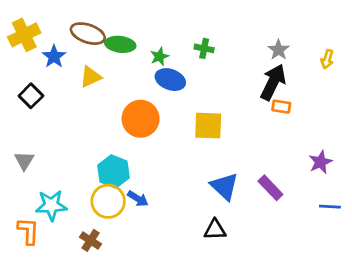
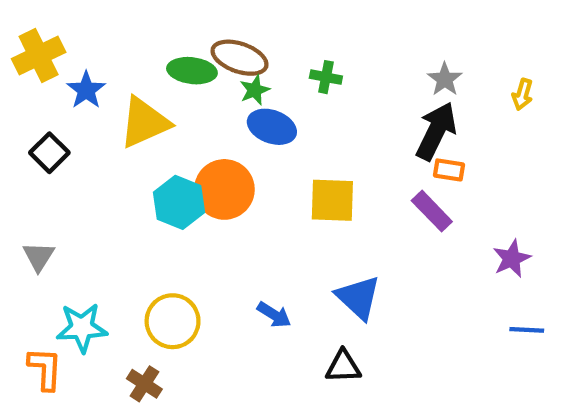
brown ellipse: (88, 34) -> (240, 58), moved
yellow triangle: (91, 77) -> (144, 122), size x1.5
cyan hexagon: (113, 171) -> (179, 202), moved
purple rectangle: (270, 188) -> (432, 211), moved
blue arrow: (138, 199) -> (274, 315), moved

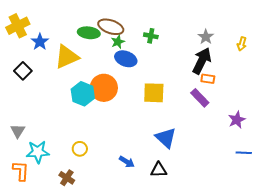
gray triangle: (39, 256) -> (18, 131), moved
blue arrow: (274, 315) -> (127, 162), moved
yellow circle: (173, 321) -> (80, 149), size x0.6

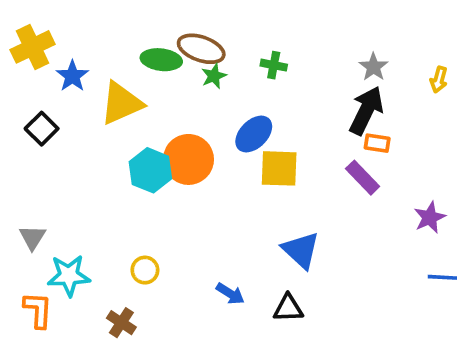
blue ellipse: (126, 59) -> (254, 134), moved, turned -65

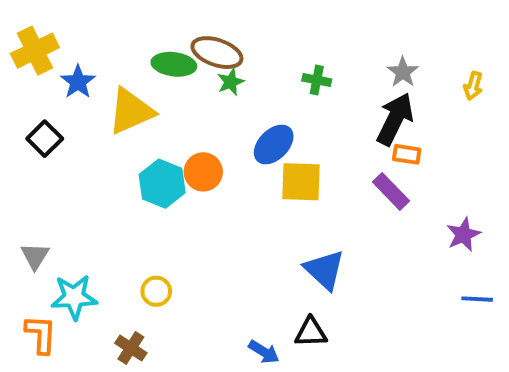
green cross: (274, 65) -> (317, 80), moved
orange circle: (188, 159) -> (203, 172), size x0.7
blue arrow: (230, 294) -> (264, 352), moved

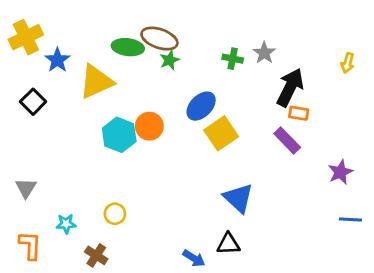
gray star: (403, 72) -> (264, 53), moved
yellow square: (301, 182) -> (221, 133), turned -36
cyan star: (74, 297) -> (66, 224), moved, size x0.6

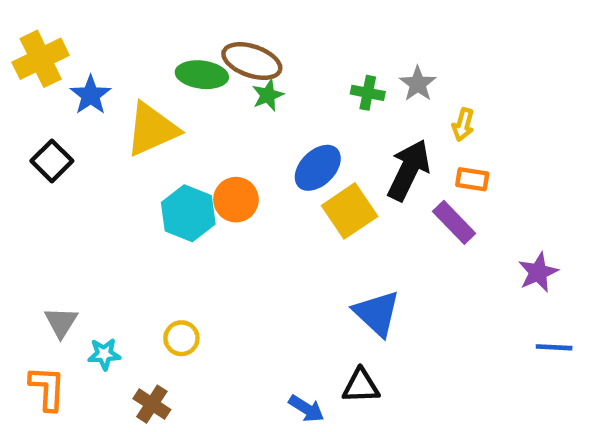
yellow arrow: (348, 63) -> (463, 125), moved
black arrow: (290, 87) -> (409, 170), moved
gray triangle: (26, 188) -> (61, 322), moved

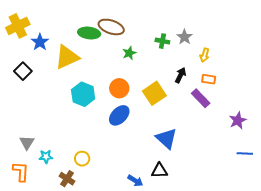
green star: (268, 95) -> (129, 53), moved
blue ellipse: (318, 168) -> (119, 115), moved
black arrow: (409, 170) -> (181, 75), size x0.6
orange circle: (236, 200) -> (119, 88), moved
yellow circle: (181, 338) -> (82, 159), moved

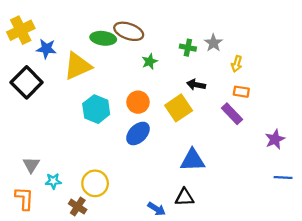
blue star: (40, 42) -> (46, 49), turned -30
black square: (23, 71) -> (27, 82), size x1.5
black arrow: (181, 75) -> (196, 85), moved, turned -105
blue triangle: (166, 138) -> (193, 160), turned -45
yellow circle: (82, 159) -> (95, 183), size x1.5

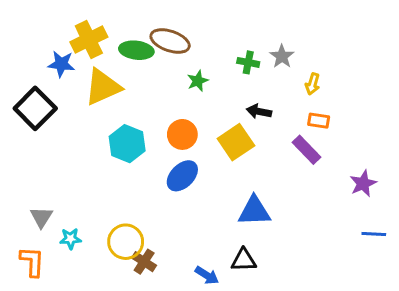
yellow cross: (21, 30) -> (89, 39), moved
brown cross: (78, 207) -> (144, 262), moved

